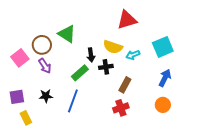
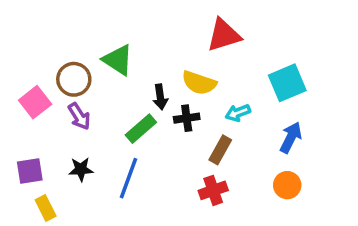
cyan arrow: (133, 55) -> (238, 113), moved

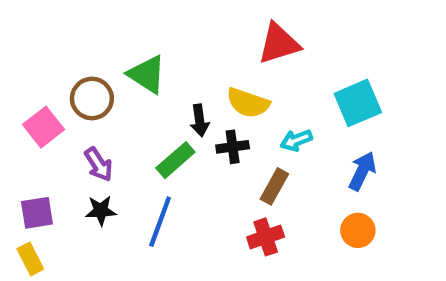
purple arrow: (79, 116) -> (99, 164), moved
yellow rectangle: (46, 208) -> (30, 259), moved

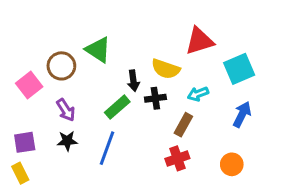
red triangle: (279, 44) -> (199, 41), moved
orange circle: (358, 230) -> (232, 164), moved

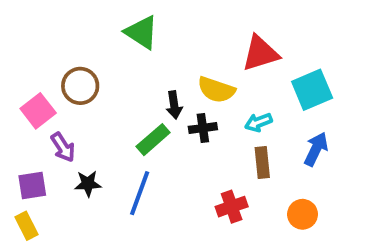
green triangle: (98, 50) -> (142, 32), moved
purple arrow: (66, 110) -> (63, 147), moved
brown rectangle: (183, 125) -> (262, 163), moved, turned -35

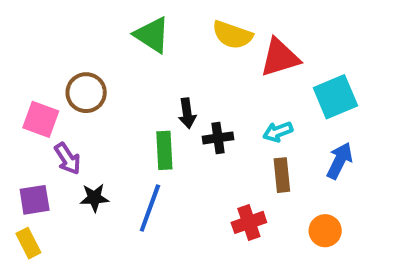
yellow semicircle: (216, 90) -> (232, 35), moved
pink square: (38, 111) -> (41, 119), turned -32
green rectangle: (153, 140) -> (164, 150), turned -52

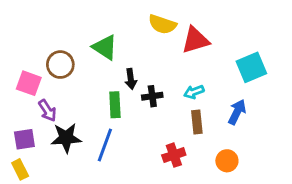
green triangle: (152, 35) -> (105, 47), moved
cyan square: (335, 97) -> (251, 67), moved
black star: (94, 198) -> (66, 138), size x1.5

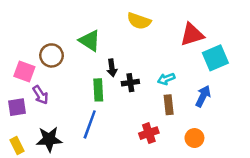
red triangle: (195, 40) -> (192, 35), moved
black star: (66, 138) -> (49, 139), moved
purple square: (24, 139) -> (17, 107), moved

